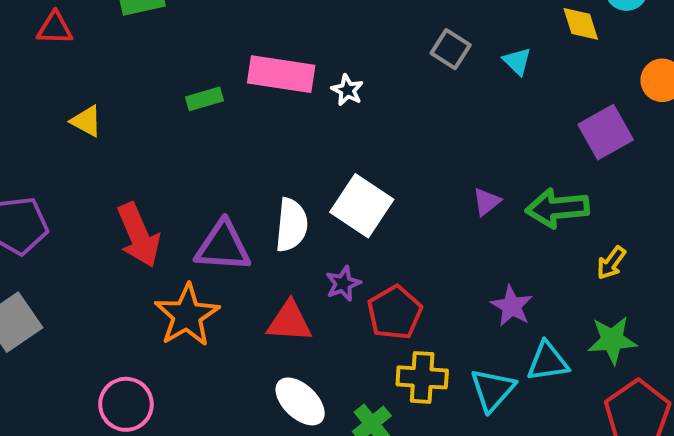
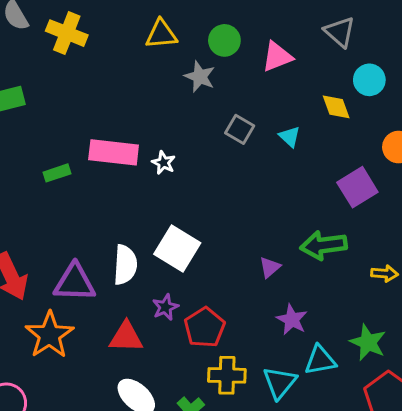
purple triangle: (487, 202) -> (270, 267), moved
yellow arrow: (611, 263) -> (385, 274), moved, turned -120
green star: (612, 340) -> (368, 342), turned 30

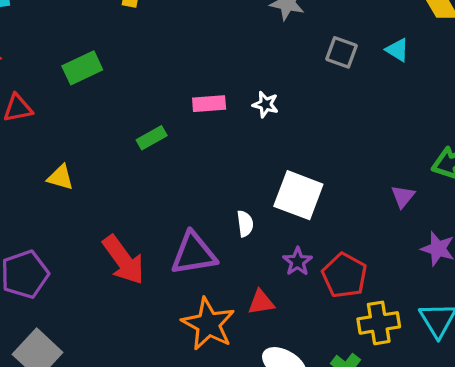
pink rectangle: (114, 152) -> (209, 104), size x0.6
white semicircle: (125, 265) -> (245, 224), size x0.6
orange star: (50, 335) -> (208, 324), moved
red triangle: (126, 337) -> (261, 302), size x0.7

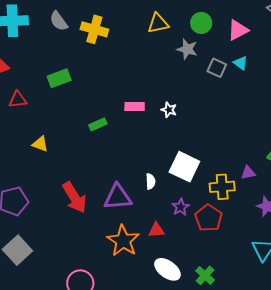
cyan triangle: (397, 50) -> (240, 63), moved
gray square: (342, 52) -> (217, 68), moved
purple triangle: (403, 196) -> (248, 173), turned 35
yellow cross: (379, 323) -> (222, 187), moved

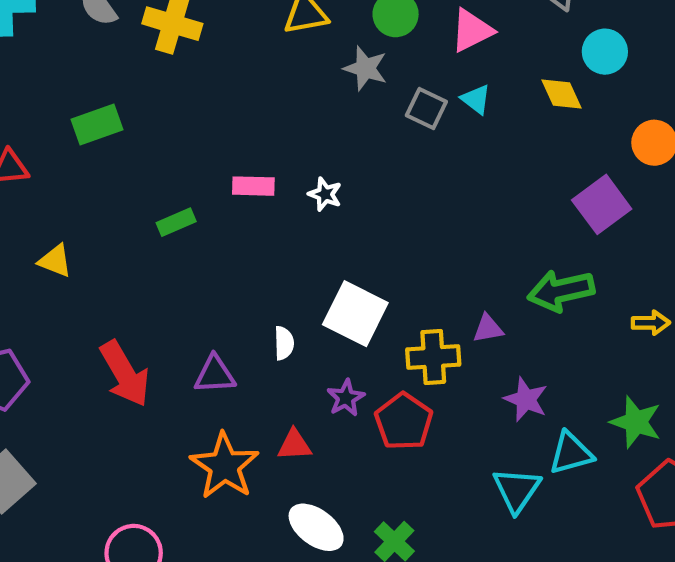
purple triangle: (118, 197) -> (215, 375), size x0.7

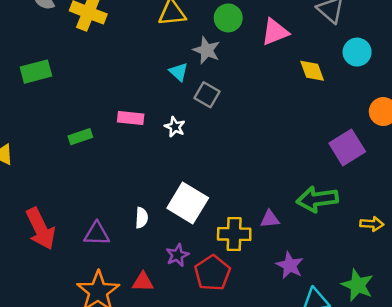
yellow diamond: (561, 94) -> (312, 71), moved
cyan triangle: (476, 99) -> (179, 72), moved
gray square: (426, 109) -> (207, 95), moved

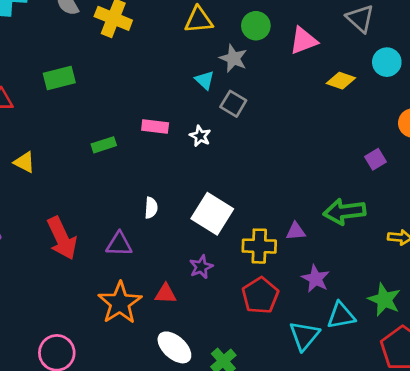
yellow diamond: (312, 71) -> (341, 81), turned -52
purple square: (347, 147) -> (376, 159), size x0.6
white semicircle: (142, 218) -> (151, 208), moved
red pentagon: (212, 273) -> (260, 296), moved

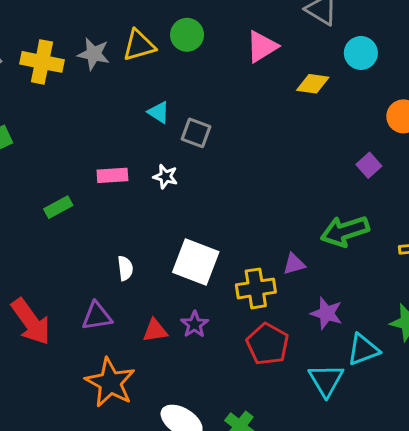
green circle: (256, 26) -> (187, 35), moved
gray star: (233, 58) -> (94, 54), moved
red triangle: (166, 294) -> (155, 330), moved

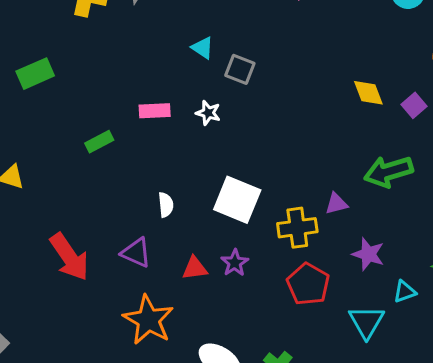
yellow diamond: (313, 84) -> (368, 93), moved, turned 60
purple triangle: (97, 316) -> (136, 253), turned 32
cyan triangle: (363, 350) -> (405, 292), size x0.7

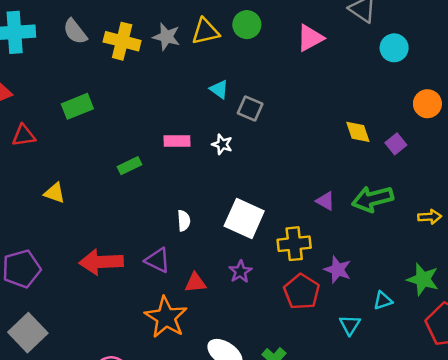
purple triangle: (336, 204) -> (325, 201), moved, turned 42
purple star: (368, 254) -> (338, 270), moved
red arrow: (69, 257) -> (101, 262), turned 120
red triangle: (195, 268) -> (195, 283), moved
cyan triangle: (366, 322) -> (350, 325), size x0.7

